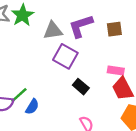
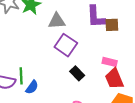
purple L-shape: (81, 26) -> (96, 17), moved, turned -80
green line: (19, 95) -> (21, 76), turned -56

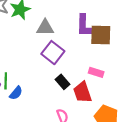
brown square: (112, 25) -> (101, 35), size x1.5
red trapezoid: (114, 79) -> (83, 92), moved

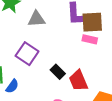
purple square: (53, 53) -> (27, 54), moved
pink rectangle: (96, 72) -> (90, 39), moved

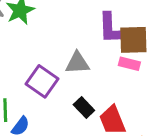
gray triangle: (36, 19) -> (77, 63), moved

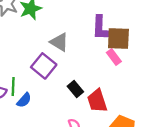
gray triangle: (77, 63) -> (59, 42), moved, turned 30
pink rectangle: (129, 64) -> (114, 57), turned 35

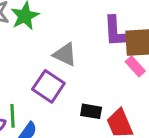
black rectangle: (75, 89) -> (91, 111), turned -35

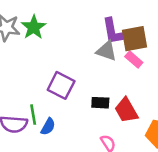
gray triangle: (65, 54) -> (106, 51), moved

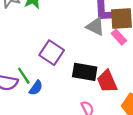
black rectangle: (100, 103) -> (85, 72), size x1.5
green line: (33, 115) -> (24, 76), turned -30

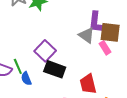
black rectangle: (85, 72) -> (55, 69), moved
blue semicircle: (36, 88) -> (26, 79), turned 112

